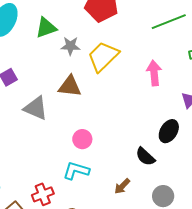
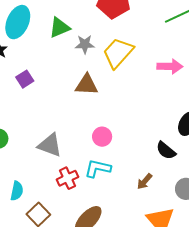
pink arrow: (154, 73) -> (170, 66), turned 100
gray triangle: (36, 108) -> (50, 145), moved
red cross: (43, 194) -> (67, 178), moved

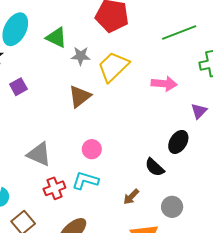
green triangle: (59, 27) -> (56, 37), turned 45
brown triangle: (87, 85) -> (80, 96), turned -45

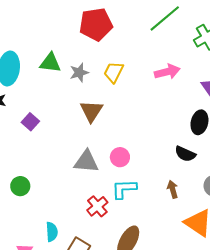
yellow trapezoid: (113, 67) -> (114, 72), size x0.7
gray triangle: (39, 154) -> (86, 161), moved
brown arrow: (131, 197) -> (173, 189), turned 138

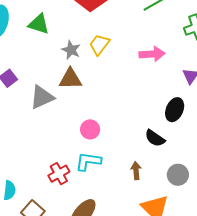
gray star: (79, 72) -> (71, 50), moved, turned 30
brown triangle: (91, 111) -> (70, 79), turned 45
gray triangle: (86, 161) -> (42, 97), moved, turned -40

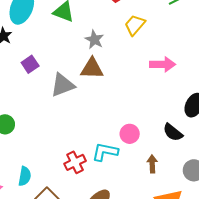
yellow trapezoid: (99, 45) -> (135, 25), moved
pink arrow: (152, 54) -> (163, 64), moved
pink circle: (90, 129) -> (130, 134), moved

